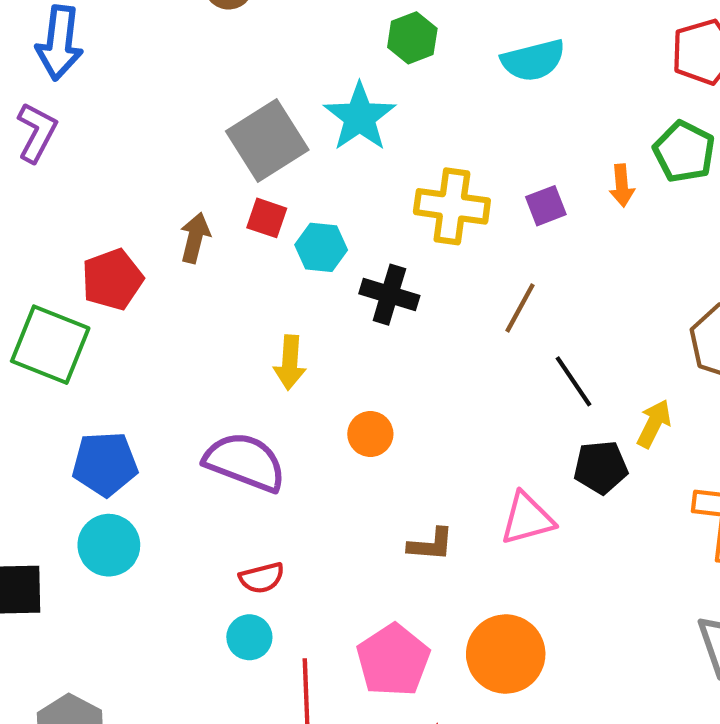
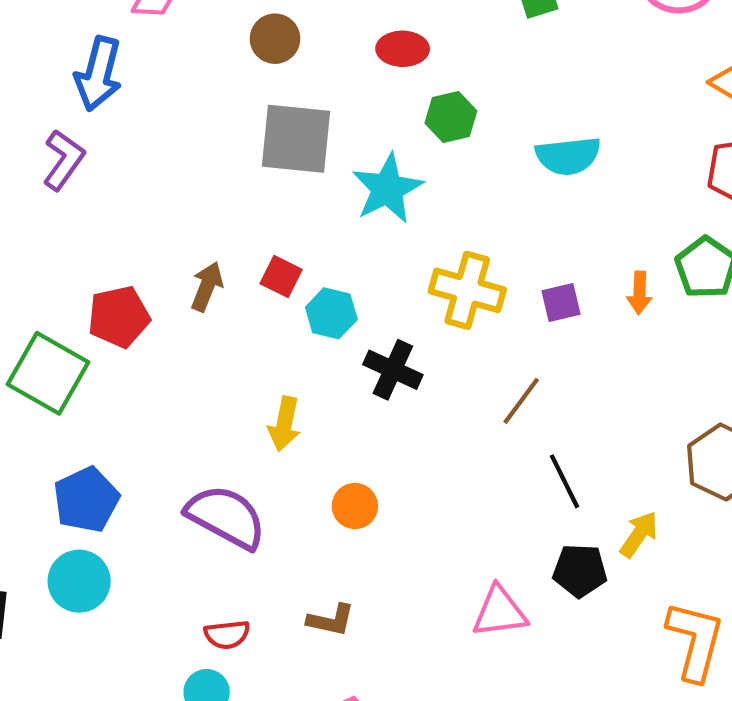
gray square: (267, 140) -> (296, 139), moved, turned 30
blue pentagon: (105, 464) -> (86, 500), turned -30
brown L-shape: (431, 545) -> (331, 620), moved

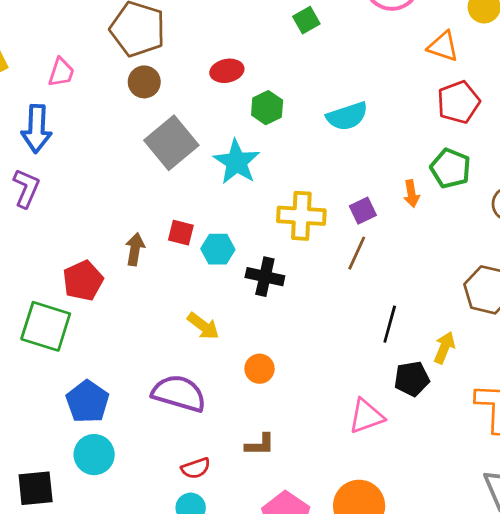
gray square: (296, 139) -> (171, 143), turned -33
brown line: (521, 401) -> (357, 253), moved
yellow arrow: (284, 424) -> (203, 326), turned -52
black line: (564, 481) -> (390, 324), turned 54

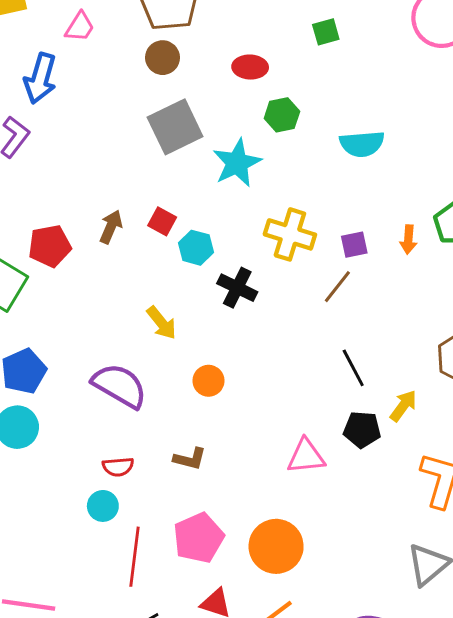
green square: (306, 20) -> (326, 32), moved
black line: (390, 324) -> (353, 368), turned -57

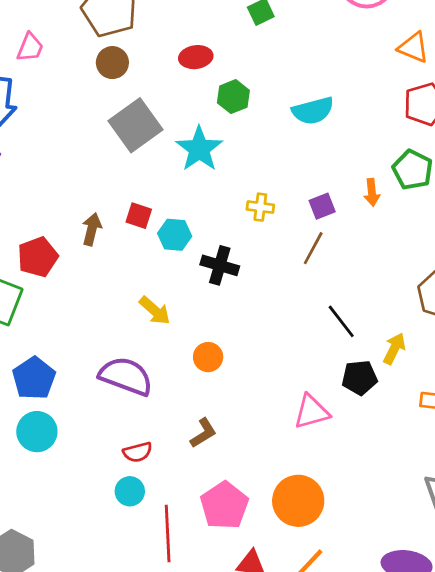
yellow cross: (290, 234) -> (260, 207), size x0.6
brown L-shape: (190, 459) -> (203, 433), turned -36

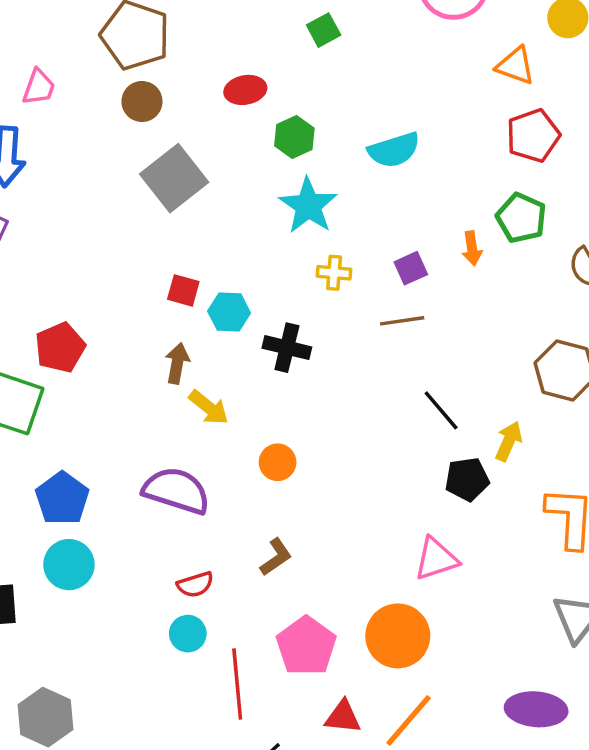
cyan star: (199, 149) -> (308, 206), moved
brown arrow: (92, 229) -> (177, 363), moved
brown line: (313, 248) -> (402, 321), turned 56
pink triangle: (312, 412) -> (436, 559), moved

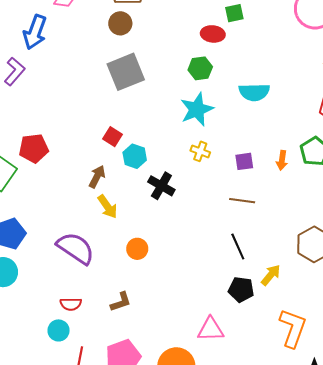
red ellipse: (245, 90) -> (213, 34), moved
brown line: (402, 321) -> (242, 201), moved

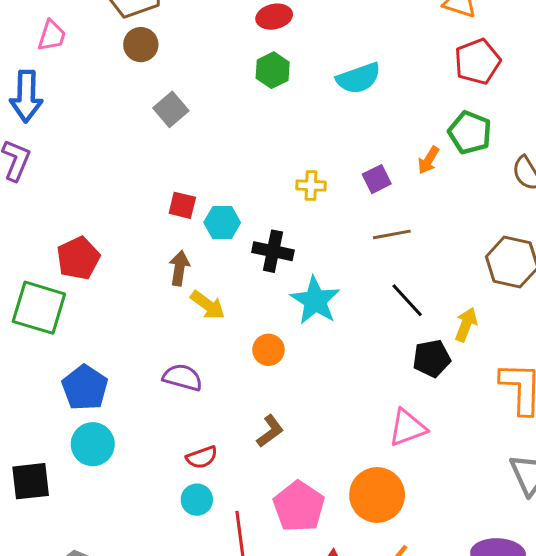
gray square: (126, 72) -> (171, 109), size x0.6
cyan star: (197, 109) -> (315, 301), moved
orange arrow: (282, 160) -> (428, 160), turned 42
purple semicircle: (76, 248) -> (183, 377), size x0.7

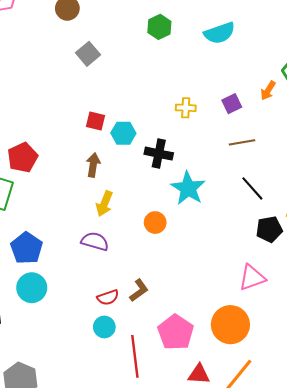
yellow arrow: (208, 305) -> (104, 204), moved, turned 75
brown L-shape: (270, 431) -> (139, 290), moved

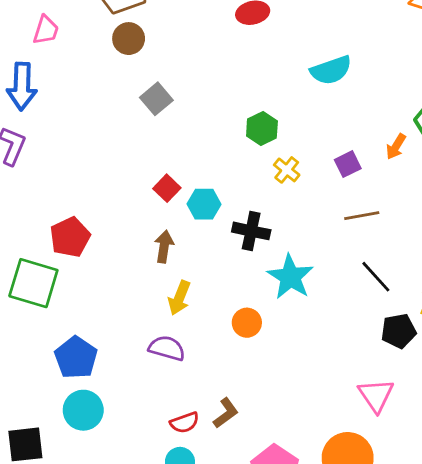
green hexagon: (159, 27) -> (262, 128), moved
yellow cross: (186, 108) -> (287, 170), turned 36
red square: (96, 121) -> (167, 188), turned 30
pink triangle: (252, 278) -> (376, 395), turned -44

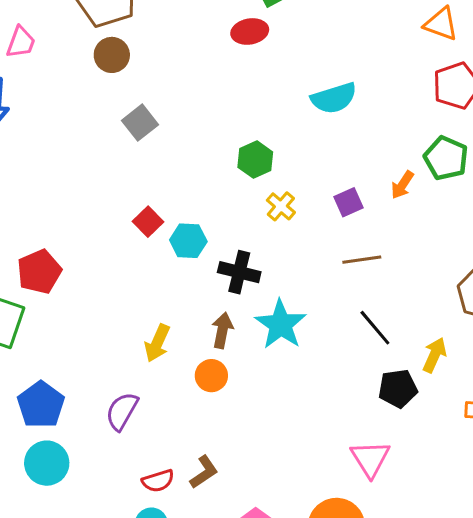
brown arrow: (164, 247) -> (222, 330), moved
orange circle: (247, 323) -> (211, 376), moved
purple semicircle: (167, 348) -> (122, 411), moved, turned -78

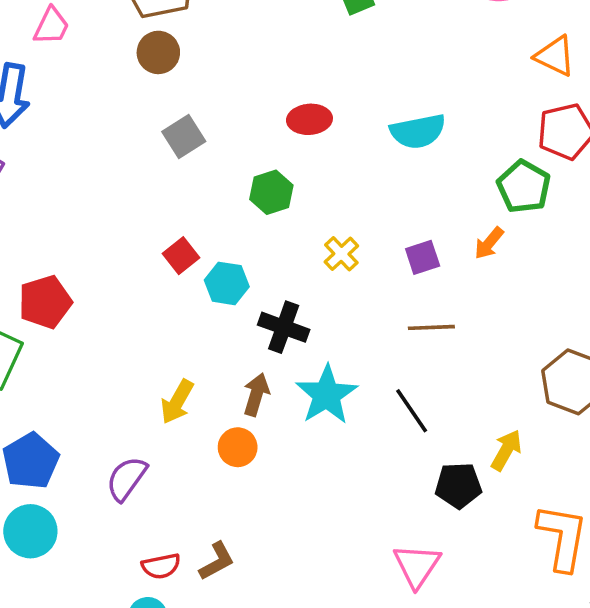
red ellipse: (250, 31) -> (309, 119), moved
green pentagon: (446, 158) -> (524, 187), moved
green hexagon: (255, 160) -> (271, 192), moved
black line: (375, 328) -> (412, 411), moved

